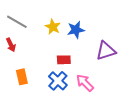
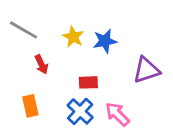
red arrow: (11, 45) -> (41, 64), moved

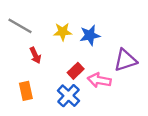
yellow star: (73, 37) -> (63, 32), turned -30
red rectangle: (88, 82) -> (76, 71), turned -42
pink arrow: (117, 114) -> (99, 80), moved, turned -35

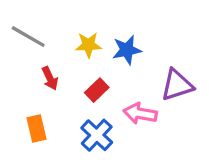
red rectangle: (76, 71) -> (97, 90), moved

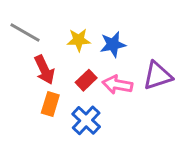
red arrow: (50, 78) -> (44, 70), size x1.4
pink arrow: (140, 113) -> (117, 85), moved
orange rectangle: (37, 129) -> (50, 104), moved, turned 30

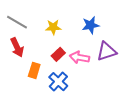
blue star: (113, 44) -> (91, 25), moved
red arrow: (44, 70) -> (17, 47), moved

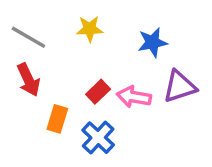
yellow star: (53, 27) -> (90, 29), moved

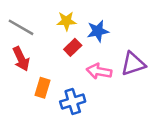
blue star: (152, 42) -> (98, 31), moved
red rectangle: (98, 92) -> (73, 47), moved
blue cross: (98, 138) -> (73, 102), turned 30

